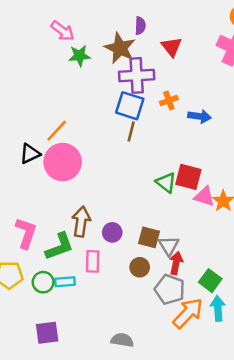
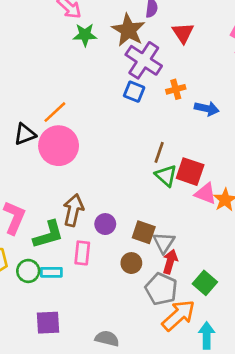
purple cross: (137, 75) -> (144, 60), turned 32
blue square: (130, 106) -> (134, 92), size x0.7
brown line: (131, 131) -> (159, 152), moved
cyan arrow: (218, 308) -> (207, 335), moved
purple square: (47, 333) -> (48, 323), moved

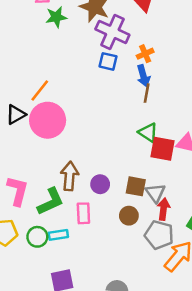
blue arrow: (207, 109) -> (143, 76), moved, turned 70
brown line: (159, 152) -> (147, 93), moved
red square: (190, 172) -> (162, 149), moved

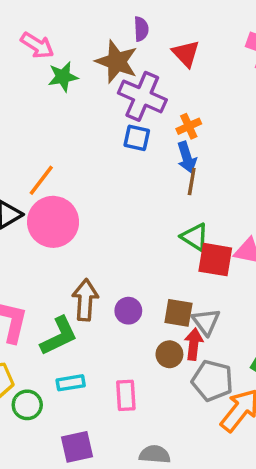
red arrow: (163, 209) -> (194, 344), moved
pink rectangle: (83, 213) -> (126, 395), moved
green circle: (37, 237) -> (27, 405), moved

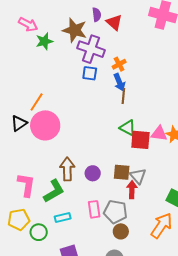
purple semicircle: (141, 29) -> (97, 15), moved
brown circle: (169, 354) -> (121, 231), moved
gray pentagon: (212, 381) -> (115, 212), moved
pink rectangle: (126, 395) -> (94, 209), moved

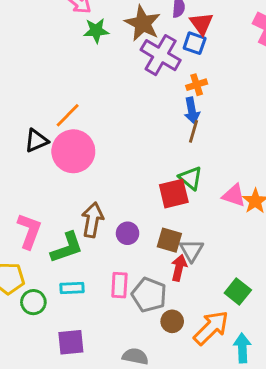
blue square: (90, 73) -> (195, 43), moved
red square: (140, 140) -> (174, 194), moved, turned -30
brown circle: (121, 231) -> (172, 321), moved

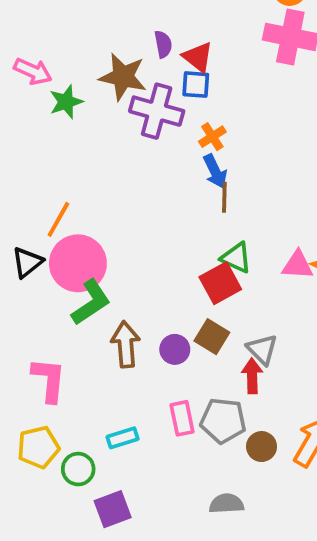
brown square: (169, 240) -> (212, 337), moved, turned 30
green L-shape: (67, 248) -> (91, 302), moved
purple square: (71, 342) -> (113, 509), moved

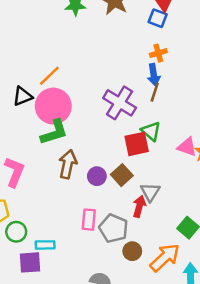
purple cross: (157, 111) -> (120, 103), moved
cyan rectangle: (123, 438) -> (45, 245), moved

